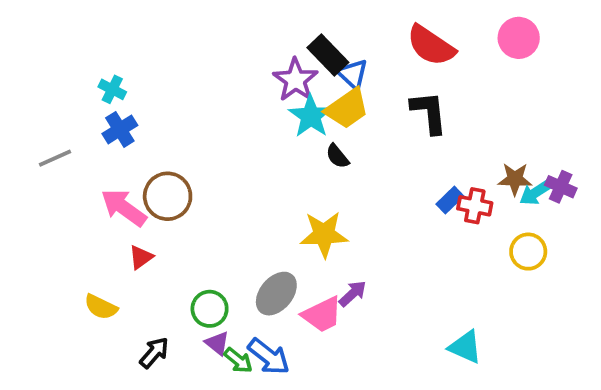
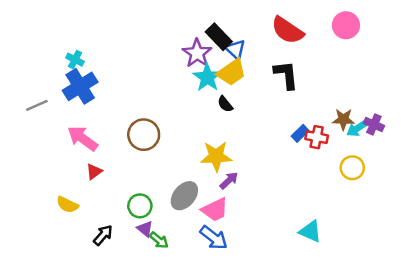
blue cross: (120, 129) -> (80, 86), size x1.5
brown circle: (168, 196) -> (144, 135), moved
purple arrow: (353, 294) -> (229, 180), moved
blue arrow: (269, 357) -> (214, 238), moved

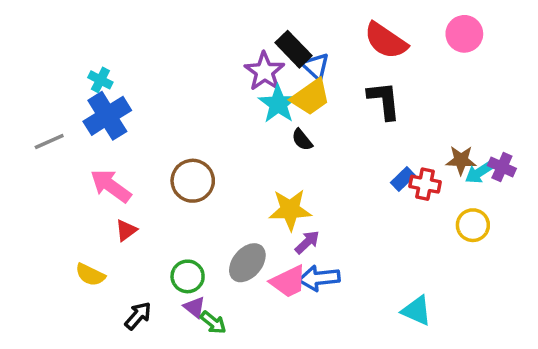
blue arrow: (214, 238) -> (319, 278), moved, turned 136

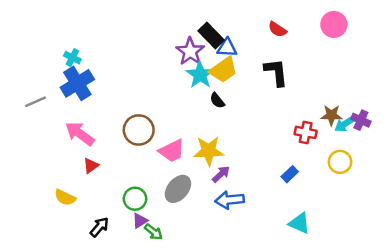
red semicircle: (386, 41) -> (277, 29), size x0.6
blue triangle: (316, 66) -> (227, 48), turned -40
blue rectangle: (403, 179) -> (290, 174), moved
pink trapezoid: (288, 282) -> (172, 151), moved
purple triangle: (194, 307) -> (140, 221), turned 49

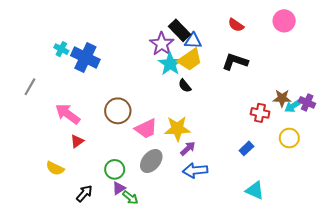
black L-shape: (276, 72) -> (235, 62), turned -65
blue cross: (77, 83) -> (85, 57), moved, turned -32
gray line: (36, 102) -> (30, 87), turned -36

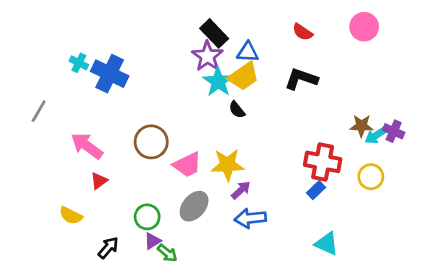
black rectangle: (179, 30) -> (214, 33), moved
red cross: (260, 113) -> (323, 162), moved, size x1.5

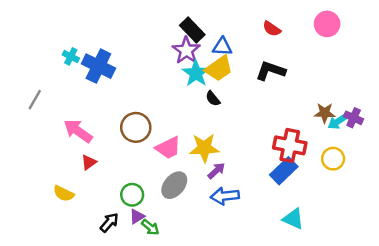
blue rectangle: (316, 190) -> (284, 171), size x1.6
black arrow: (108, 248) -> (109, 222), moved

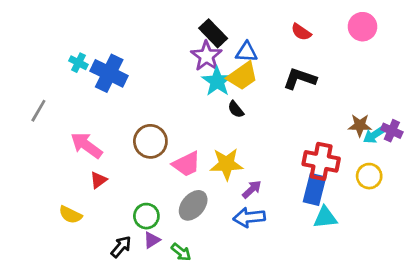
purple arrow: (216, 171) -> (252, 189), moved
blue rectangle: (284, 171) -> (314, 189), turned -32
cyan triangle: (293, 219) -> (325, 217), moved, turned -30
green arrow: (150, 227) -> (181, 252), moved

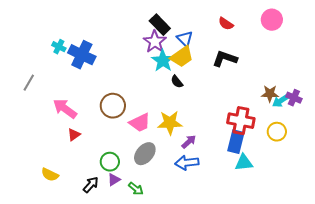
blue triangle: (246, 52) -> (185, 39), turned 42
yellow semicircle: (70, 215) -> (50, 175), moved

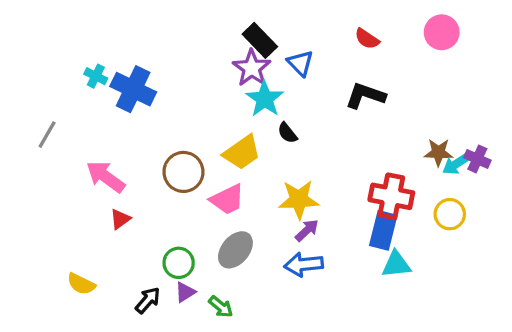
yellow trapezoid: (182, 57) -> (242, 152), moved
yellow star: (170, 123) -> (299, 200), moved

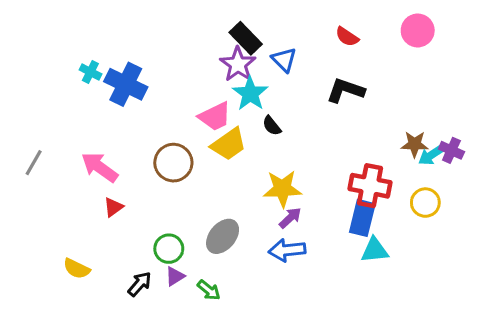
gray line: (47, 135) -> (34, 163), moved
pink trapezoid: (227, 200) -> (215, 117), moved

